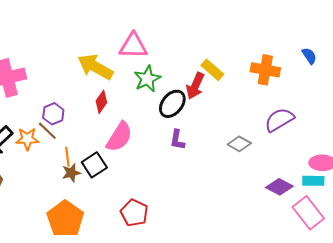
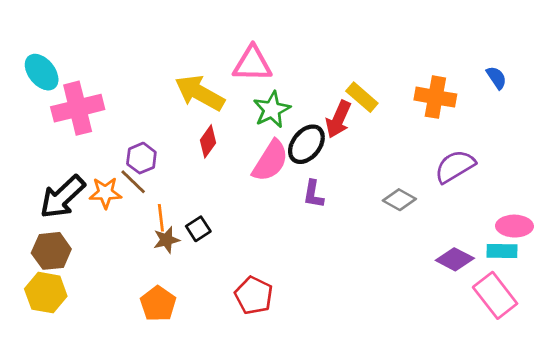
pink semicircle: (119, 137) -> (270, 161), moved
black square: (94, 165) -> (198, 229), size x0.7
orange pentagon: (65, 219) -> (158, 304), size x0.7

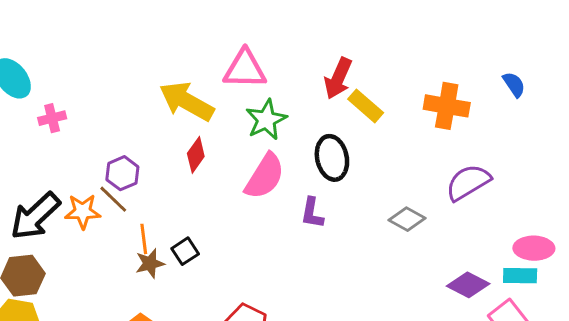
pink cross: (78, 108) -> (52, 118), size x0.5
red arrow: (338, 119) -> (338, 78), moved
black ellipse: (306, 144) -> (332, 158), moved, turned -51

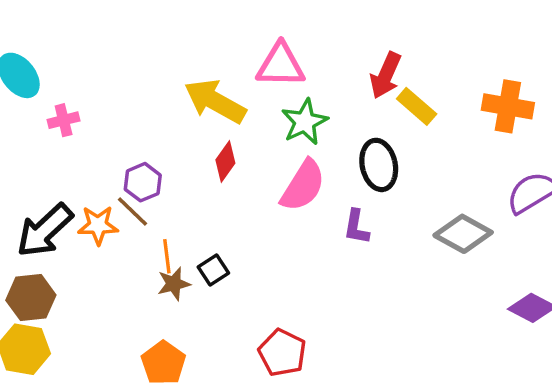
gray diamond: (407, 219) -> (463, 234), size x1.4

